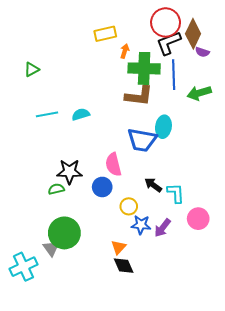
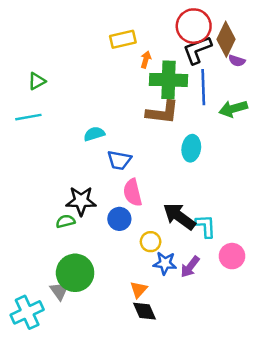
cyan line: (47, 114) -> (28, 117), moved
blue trapezoid: (142, 140) -> (119, 160), moved, size x0.7
black arrow: (153, 185) -> (179, 217), size x1.6

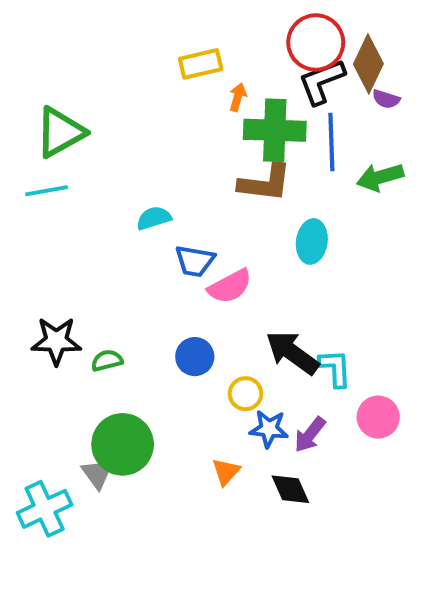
green triangle: (37, 81) -> (60, 132), size x1.8
pink semicircle: (133, 193) -> (230, 286), moved, turned -104
black star: (81, 201) -> (56, 341), moved
black diamond: (145, 311) -> (290, 489), moved

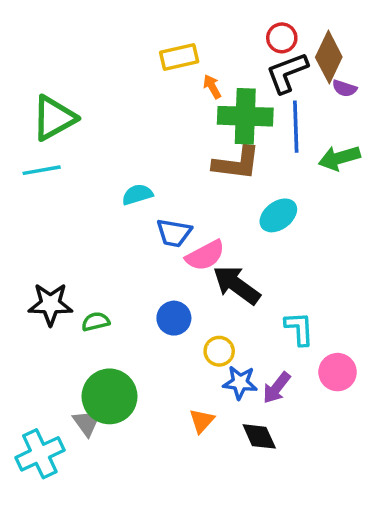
red circle: (316, 42) -> (282, 38), size x0.6
orange arrow: (238, 97) -> (212, 87), turned -45
cyan ellipse: (312, 241) -> (278, 215), turned 45
black arrow: (292, 353) -> (237, 285), moved

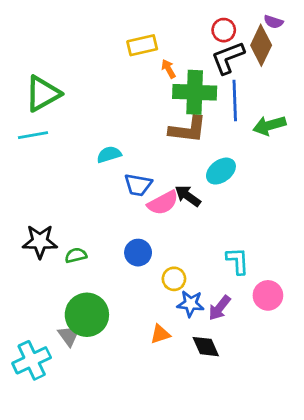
purple semicircle: (344, 88) -> (273, 22), moved
black arrow: (237, 285) -> (188, 196), moved, size x0.7
orange triangle: (202, 421) -> (160, 334), turned 30

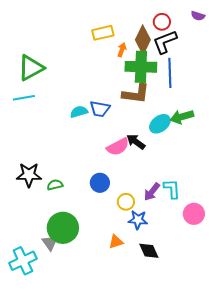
brown diamond: (261, 45) -> (143, 40), moved
orange arrow: (168, 69) -> (122, 50), turned 48
green arrow: (269, 125) -> (182, 117), moved
blue trapezoid: (138, 185) -> (100, 109), moved
purple arrow: (220, 308) -> (152, 192), moved

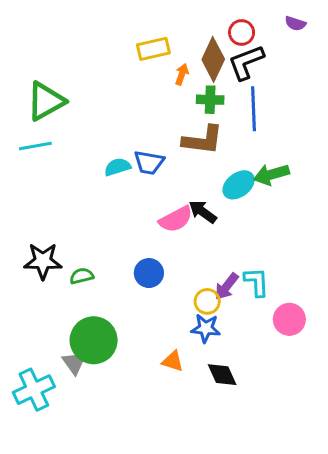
green cross: (141, 67) -> (210, 100), size x0.6
yellow circle: (126, 202) -> (207, 301), moved
orange triangle: (116, 242) -> (173, 361), turned 35

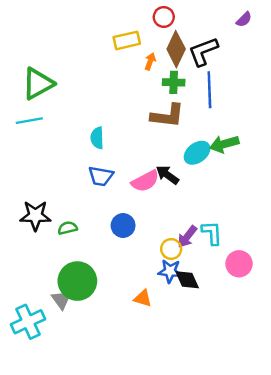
purple semicircle: (295, 23) -> (244, 19), turned -63
red circle: (242, 32) -> (164, 17), moved
blue trapezoid: (149, 162) -> (101, 176), moved
cyan semicircle: (118, 167) -> (97, 138), turned -75
black diamond: (222, 375) -> (187, 280), moved

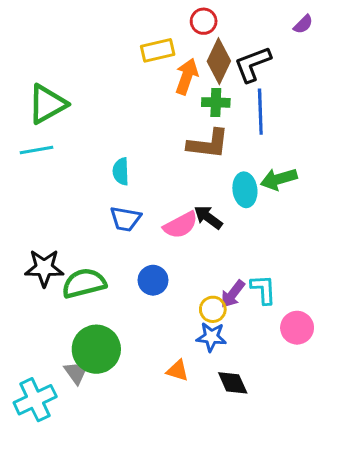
orange arrow: (150, 61) -> (187, 76), size x1.6
cyan ellipse: (197, 153) -> (245, 190), turned -60
green semicircle: (67, 228) -> (84, 283), size x1.8
black diamond: (187, 280) -> (233, 383), moved

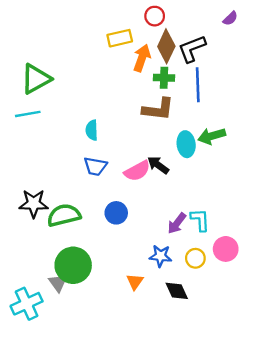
yellow circle: (213, 309) -> (195, 258), moved
orange triangle: (178, 371) -> (135, 282), turned 48

